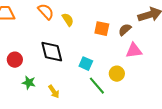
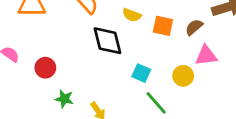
yellow semicircle: (68, 20) -> (132, 15), moved, turned 144
black diamond: (52, 52) -> (107, 41), moved
yellow circle: (117, 74) -> (183, 76), moved

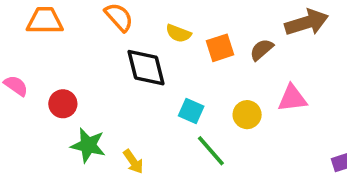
orange square: (163, 26) -> (220, 48), turned -30
pink triangle: (206, 56) -> (292, 98), moved
green star: (64, 99) -> (88, 145), size x1.4

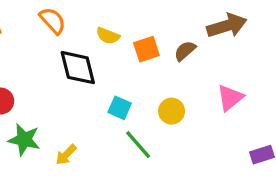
pink triangle: (292, 98) -> (230, 98), moved, turned -32
yellow arrow: (133, 162) -> (66, 155), turned 80

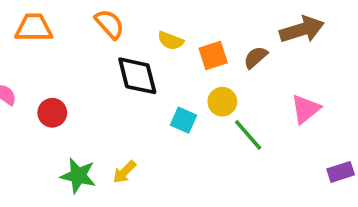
yellow circle: (172, 111) -> (222, 102), moved
green star: (24, 140) -> (78, 176), moved
green line: (138, 145) -> (248, 135), moved

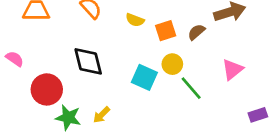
black diamond: (137, 76) -> (88, 61), moved
red circle: (52, 113) -> (47, 89), moved, size x1.5
cyan square: (184, 120) -> (144, 77), size x1.4

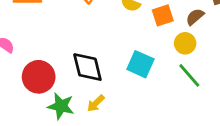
black diamond: (88, 61) -> (87, 67), moved
yellow circle: (172, 64) -> (185, 43), moved

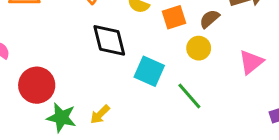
black diamond: (87, 67) -> (109, 40), moved
green line: (189, 75) -> (189, 96), moved

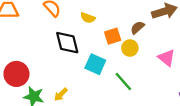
orange square: (174, 17) -> (113, 36), moved
pink triangle: (251, 62) -> (167, 58), turned -42

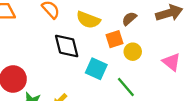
yellow semicircle: (88, 18) -> (88, 20), size x1.5
brown semicircle: (137, 27) -> (129, 19), moved

